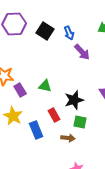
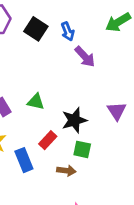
red rectangle: (54, 115) -> (48, 140), turned 72

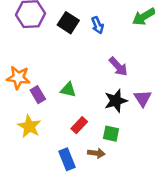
purple arrow: (85, 57) -> (118, 67), moved
black star: (74, 120) -> (116, 101), moved
blue rectangle: (24, 160) -> (67, 159), moved

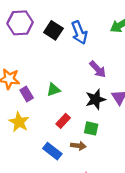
blue arrow: (98, 25) -> (79, 33), size x1.5
green triangle: (68, 90) -> (53, 90), turned -32
blue rectangle: (67, 159) -> (52, 151), turned -30

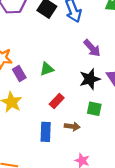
green square: (91, 128) -> (94, 109), moved
blue rectangle: (52, 151) -> (46, 132), turned 54

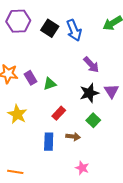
purple rectangle: (19, 73) -> (30, 78), moved
green square: (94, 109) -> (93, 120), turned 32

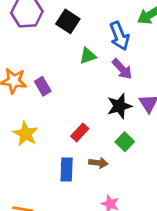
blue arrow: (74, 30) -> (119, 36), moved
green triangle: (50, 84) -> (88, 56), moved

